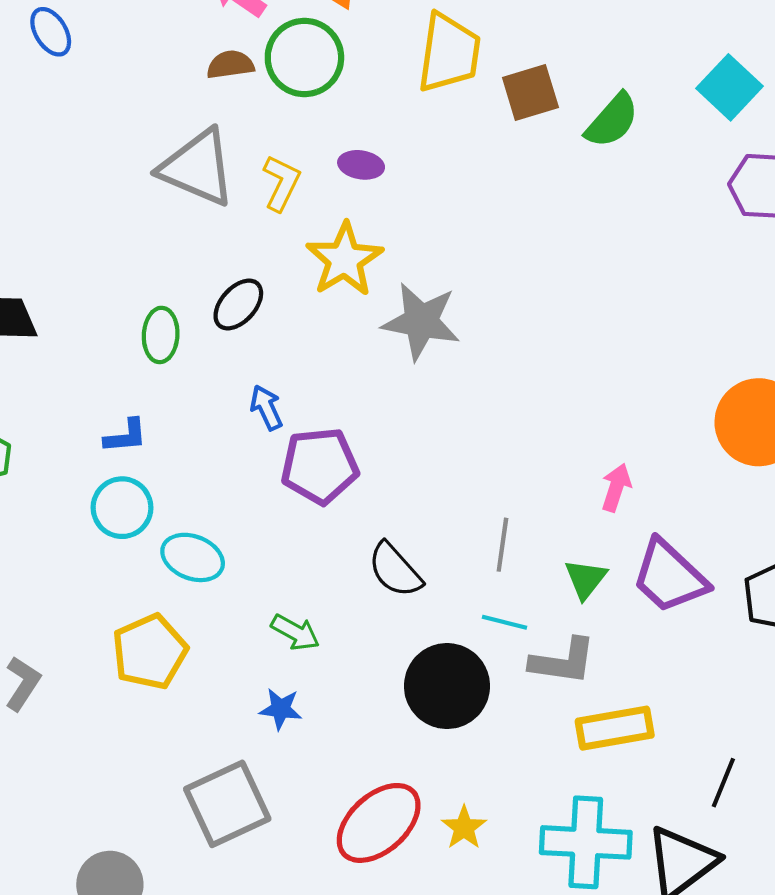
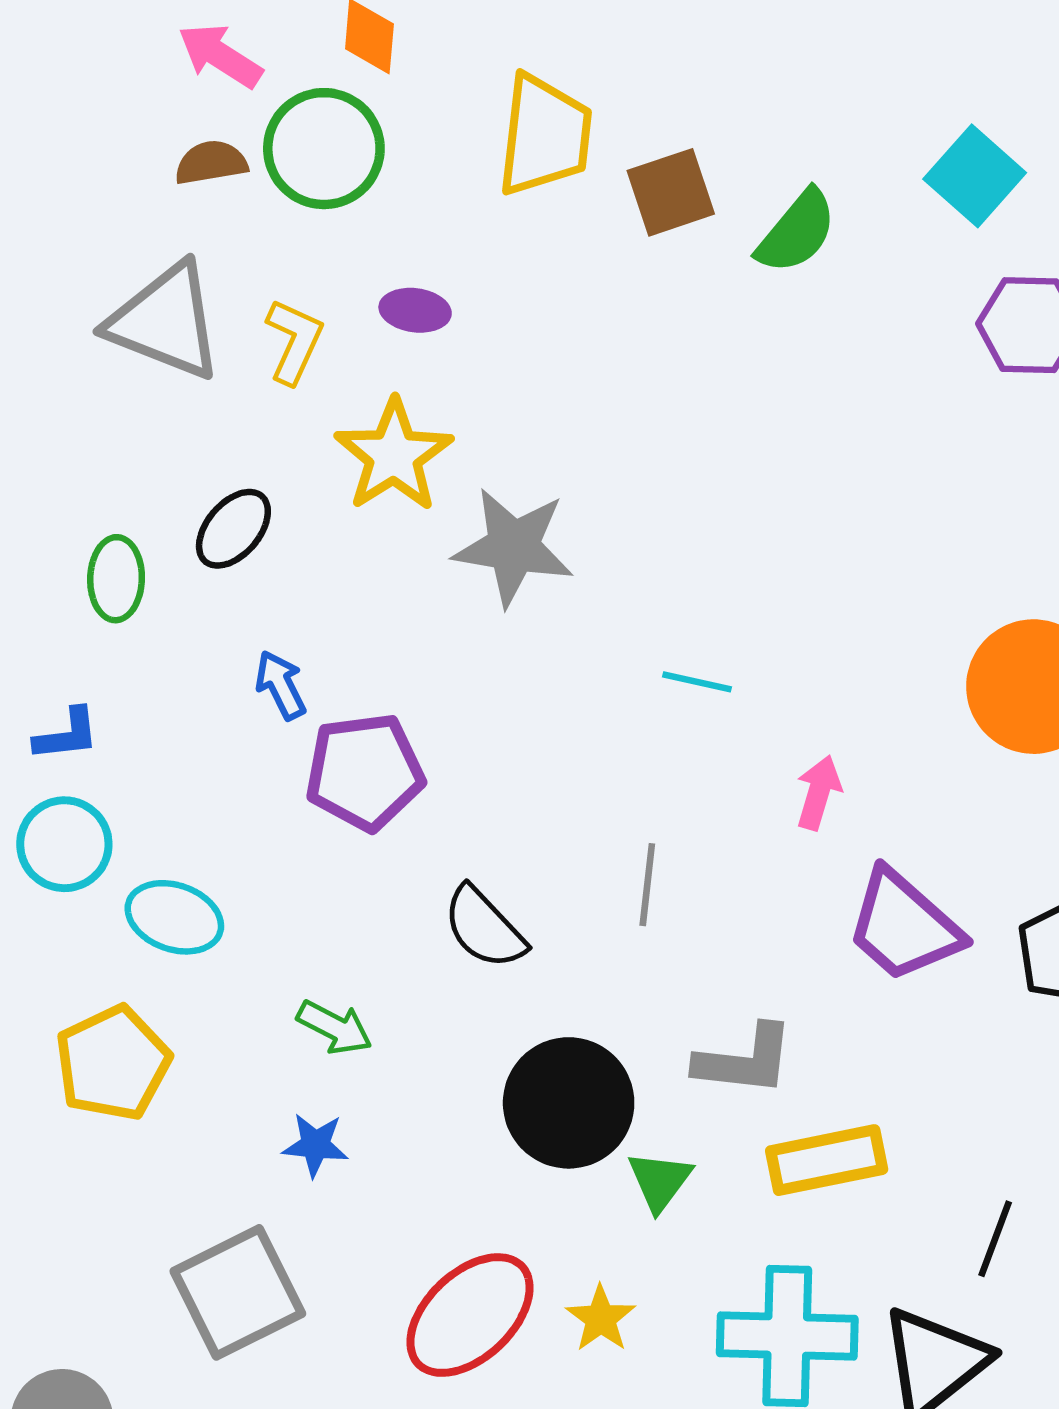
green triangle: (586, 579) -> (660, 1181), moved
cyan line: (505, 622) -> (697, 682), moved

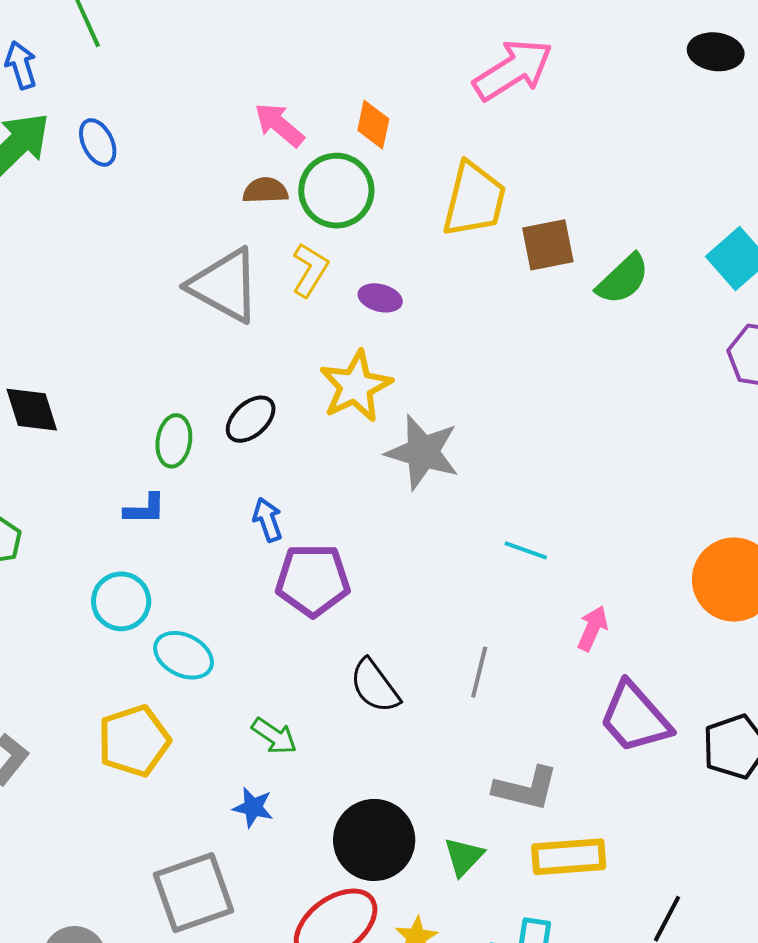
yellow L-shape: (294, 341) -> (310, 270), moved
blue L-shape: (67, 735) -> (145, 509), moved
black circle: (569, 1103) -> (374, 840), moved

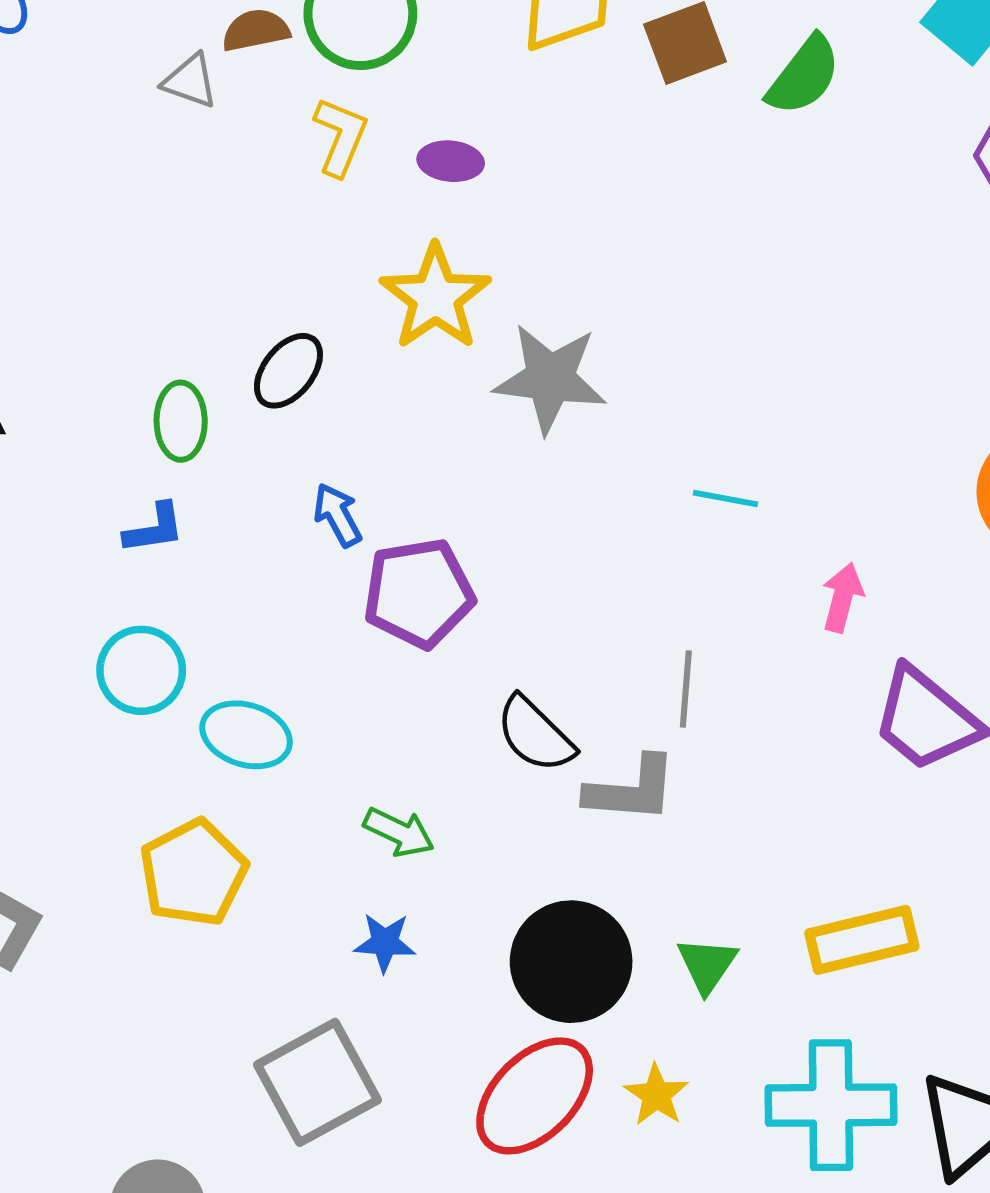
gray triangle: (225, 285) -> (190, 81), moved, size x0.5
gray L-shape: (526, 788) -> (631, 790), moved

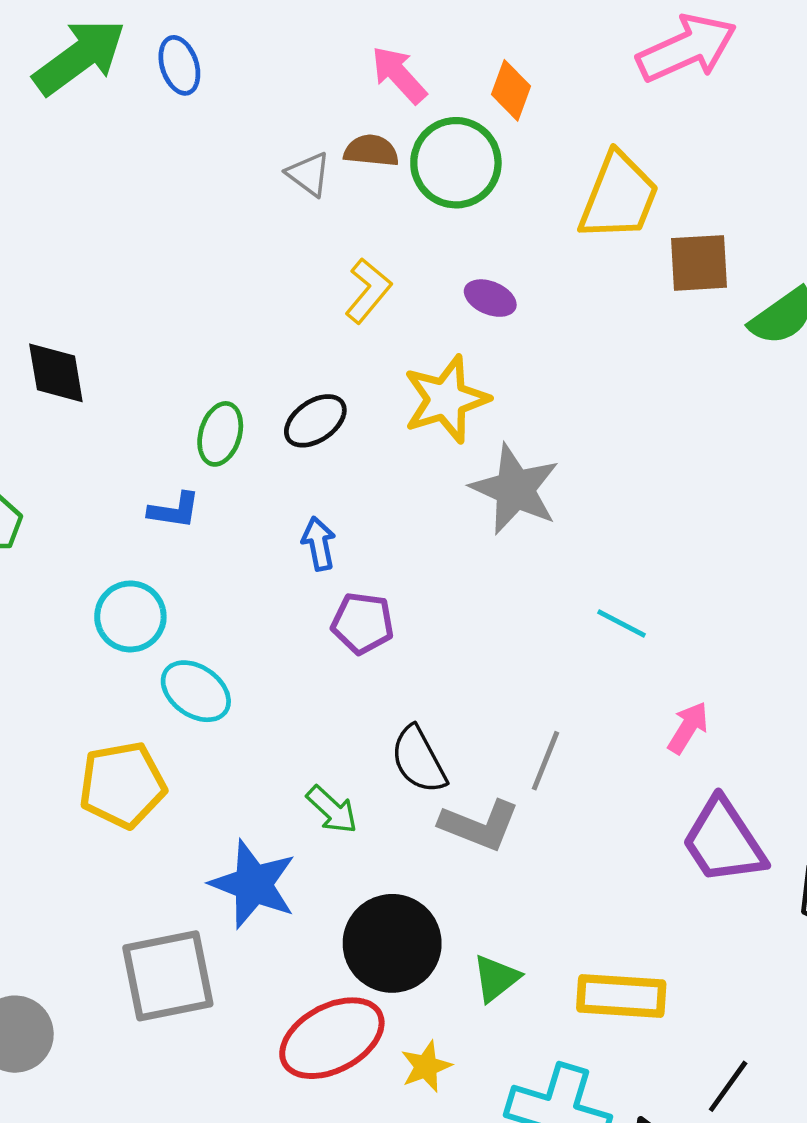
yellow L-shape: (340, 137) -> (368, 291), moved
purple pentagon: (419, 593) -> (363, 623), size x0.7
green arrow: (399, 832) -> (332, 810), moved
blue star: (385, 942) -> (253, 884), size x1.8

